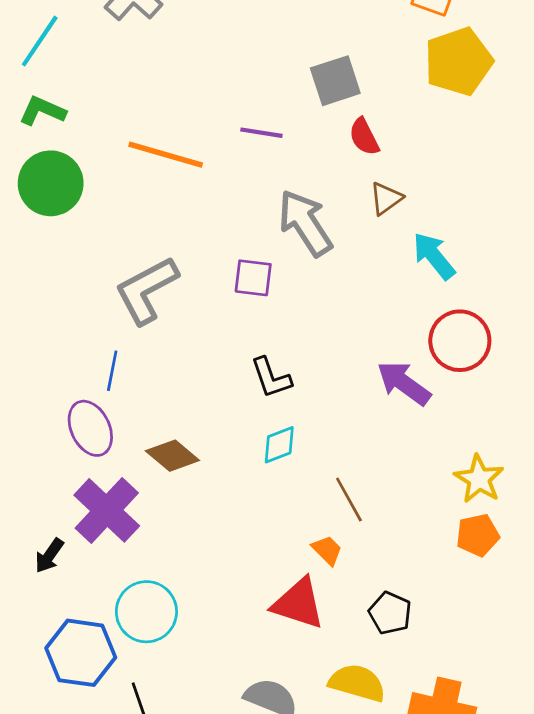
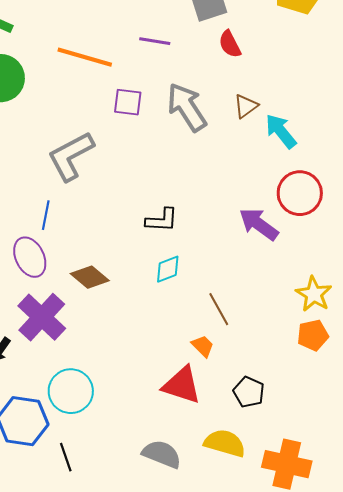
brown triangle: (386, 198) -> (246, 106), moved
purple square: (253, 278) -> (128, 102), moved
black L-shape: (271, 378) -> (162, 220), turned -68

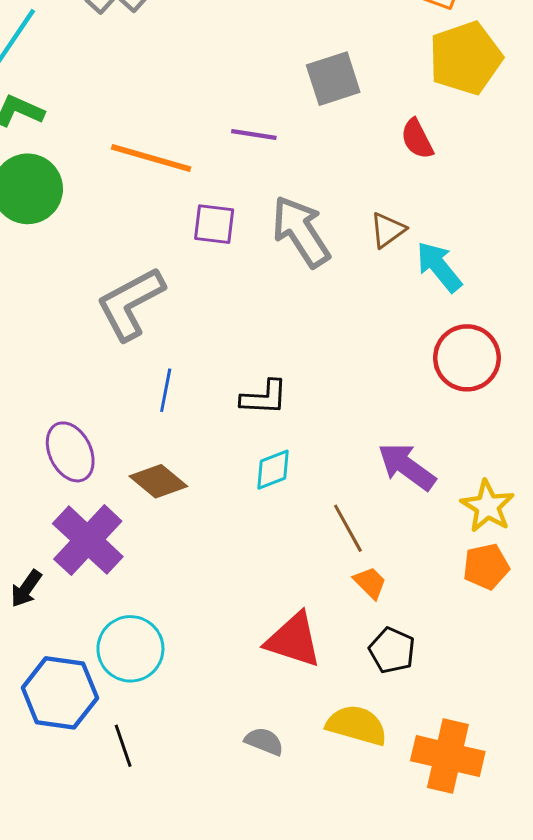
red semicircle: (230, 44) -> (417, 139), moved
blue line: (46, 215) -> (166, 390), moved
purple arrow: (259, 224) -> (407, 467), moved
orange trapezoid: (203, 346) -> (370, 583), moved
gray semicircle: (162, 454) -> (264, 741), size x0.7

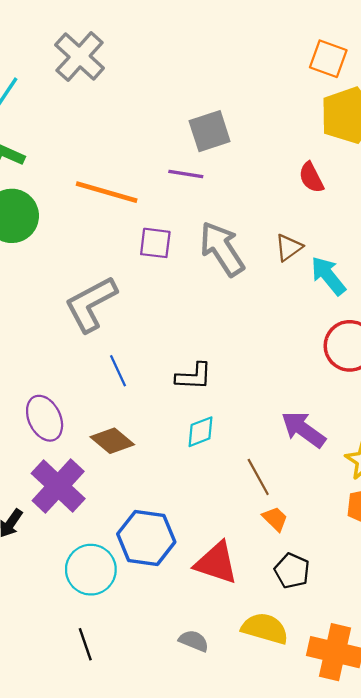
gray square: (333, 79) -> (210, 131), moved
blue line: (166, 390) -> (118, 371), turned -36
blue hexagon: (60, 693) -> (146, 538), moved

